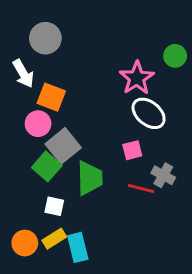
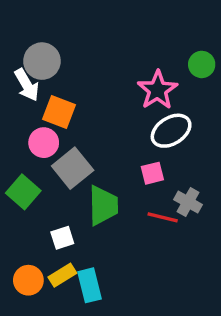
gray circle: (45, 38) -> (42, 61), moved
white ellipse: (149, 113) -> (171, 131), turned -72
green square: (47, 166) -> (23, 192), moved
white square: (54, 206) -> (62, 238), turned -30

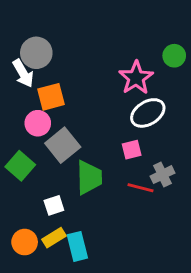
orange square: (59, 112) -> (51, 97), turned -36
gray cross: (188, 202) -> (162, 175), turned 35

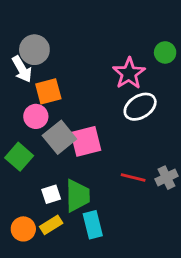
pink square: (132, 150) -> (86, 141), moved, size x1.6
gray cross: (162, 175) -> (166, 178), moved
green trapezoid: (89, 177) -> (78, 196), moved
cyan rectangle: (77, 246) -> (93, 225), moved

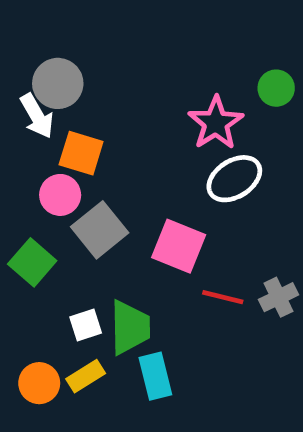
orange square: (48, 91) -> (81, 153), turned 32
pink square: (86, 141) -> (179, 246), moved, turned 36

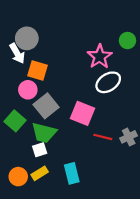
green trapezoid: (130, 327) -> (44, 133), moved, turned 105

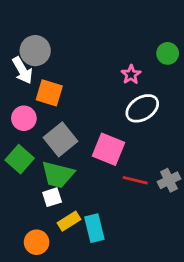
pink star: (100, 57) -> (131, 75), size x0.6
pink circle: (28, 90) -> (24, 118), moved
yellow rectangle: (40, 173) -> (69, 221), moved
orange circle: (18, 177) -> (37, 242), moved

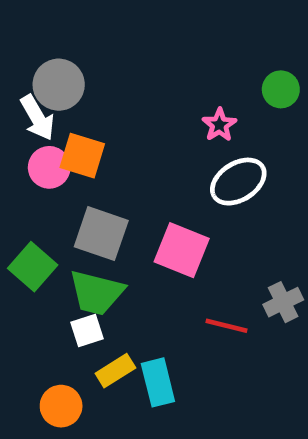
pink circle: (24, 118) -> (49, 167), moved
gray square: (61, 139) -> (101, 234), turned -32
red line: (135, 180) -> (226, 326), moved

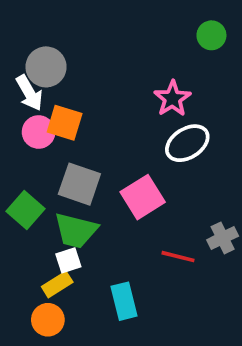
green circle: (281, 89) -> (211, 35), moved
pink star: (219, 125) -> (172, 99), size x1.4
pink square: (182, 250) -> (143, 197), turned 36
yellow rectangle: (115, 371) -> (57, 284), moved

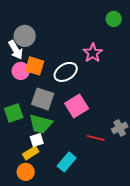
white ellipse: (187, 143) -> (66, 72), moved
green square: (26, 210) -> (14, 113), turned 30
cyan rectangle: (124, 301) -> (67, 162), turned 54

